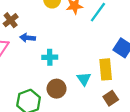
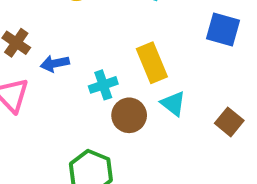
yellow rectangle: (106, 69) -> (152, 63), moved
brown circle: (57, 89) -> (129, 115), moved

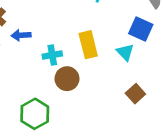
cyan triangle: (173, 104) -> (125, 52), moved

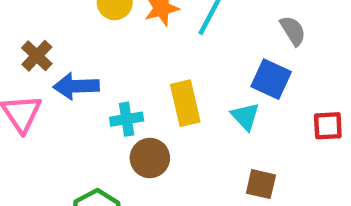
blue arrow: (21, 35) -> (76, 86), size x1.4
brown square: (135, 94) -> (261, 184), turned -36

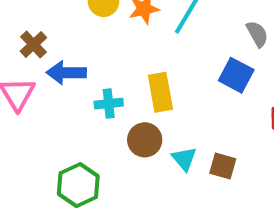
cyan triangle: (245, 116) -> (184, 159), moved
brown circle: (150, 158) -> (145, 140), moved

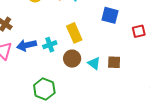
blue arrow: (66, 73) -> (27, 45), moved

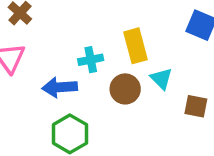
blue arrow: (27, 45) -> (60, 87), moved
cyan triangle: (94, 63) -> (161, 79), moved

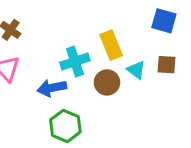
cyan cross: (91, 60) -> (75, 61), size x1.4
brown square: (196, 106) -> (167, 65), moved

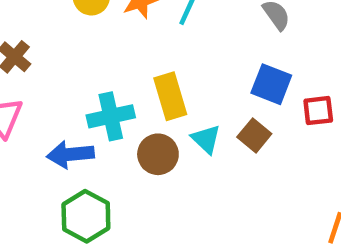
blue square: (164, 21) -> (271, 84), moved
brown square: (167, 65) -> (254, 135), turned 30

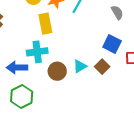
yellow rectangle: (170, 96) -> (45, 24), moved
cyan triangle: (206, 139) -> (80, 66), turned 40

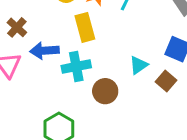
cyan triangle: (80, 66) -> (138, 65), moved
blue arrow: (17, 68) -> (44, 51), moved

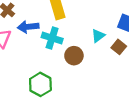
cyan cross: (76, 67) -> (52, 38), turned 30

